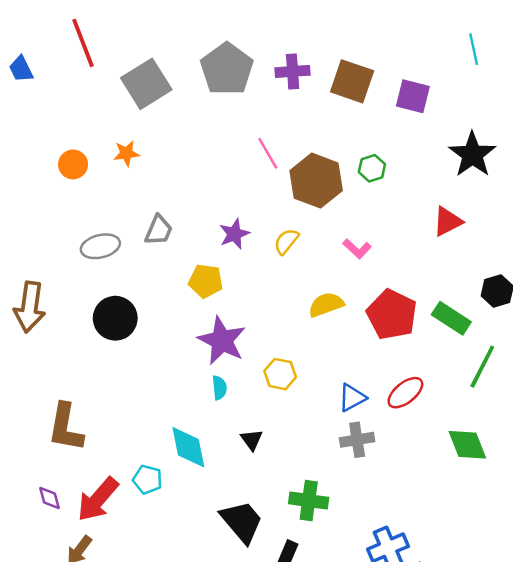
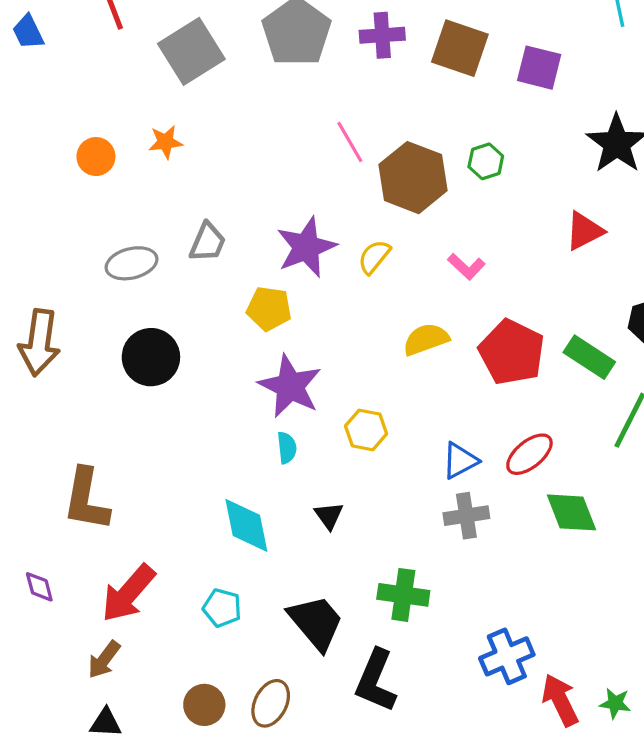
purple star: (234, 234) -> (306, 247), size x1.5
green diamond: (467, 445) -> (572, 512), moved
cyan pentagon: (147, 479) -> (222, 608), moved
purple diamond: (50, 498) -> (39, 587), moved

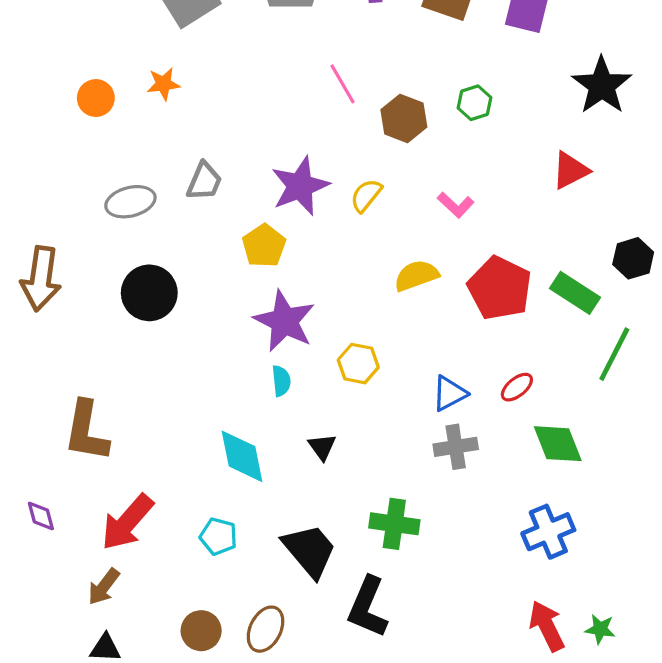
brown hexagon: (413, 178) -> (404, 118), size x0.7
yellow pentagon: (269, 309) -> (264, 246), turned 30
red ellipse: (529, 454) -> (517, 387), size x0.7
blue cross: (507, 656) -> (548, 532), moved

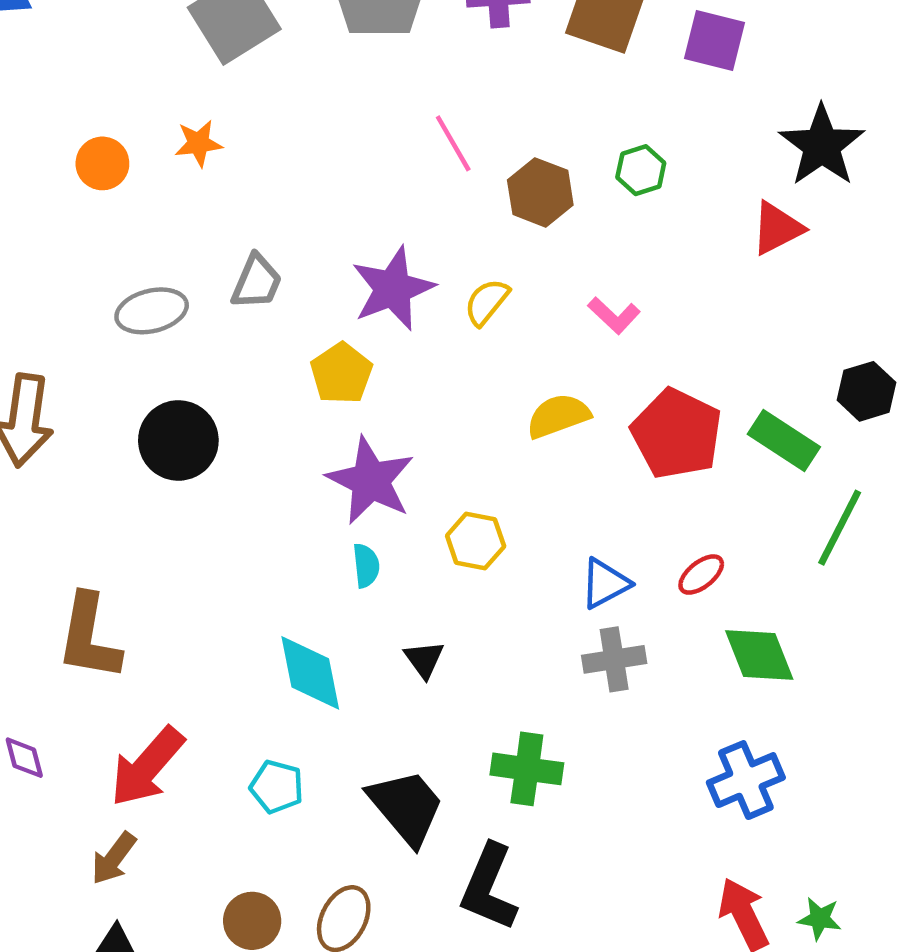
red triangle: (570, 170) -> (777, 228), moved

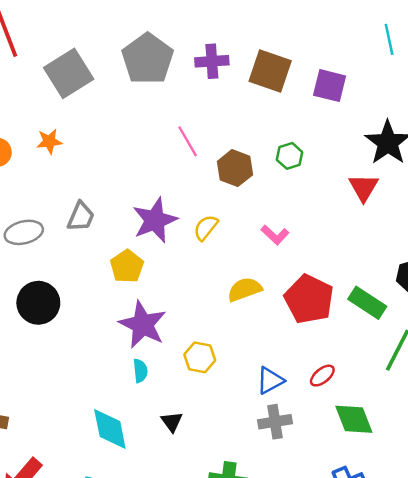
red triangle: (777, 228) -> (364, 187), turned -32

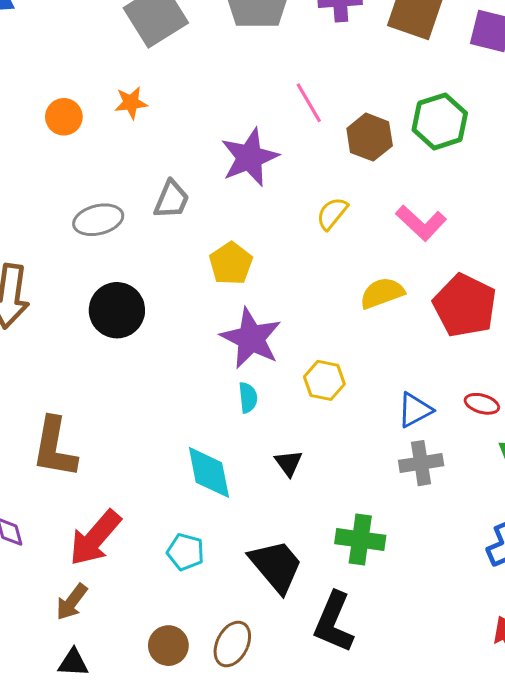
green hexagon: (290, 156) -> (440, 121), size x1.6
purple star: (155, 220) -> (249, 157), moved
pink L-shape: (275, 235) -> (421, 223), size x1.4
red ellipse: (322, 376) -> (482, 404), turned 55

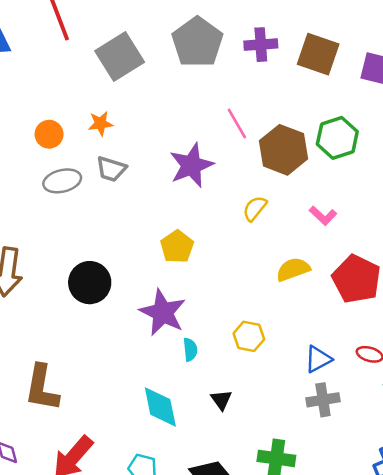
brown hexagon: (370, 137) -> (283, 150), size x1.4
gray trapezoid: (171, 199) -> (111, 169), moved, turned 84
gray ellipse: (98, 220) -> (62, 181), moved
pink L-shape: (421, 223) -> (323, 216), size x0.7
purple star: (251, 338) -> (163, 312), moved

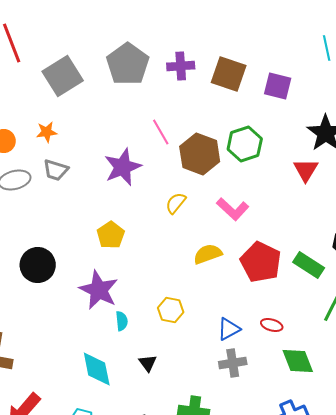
pink L-shape: (323, 216) -> (233, 209), size x1.4

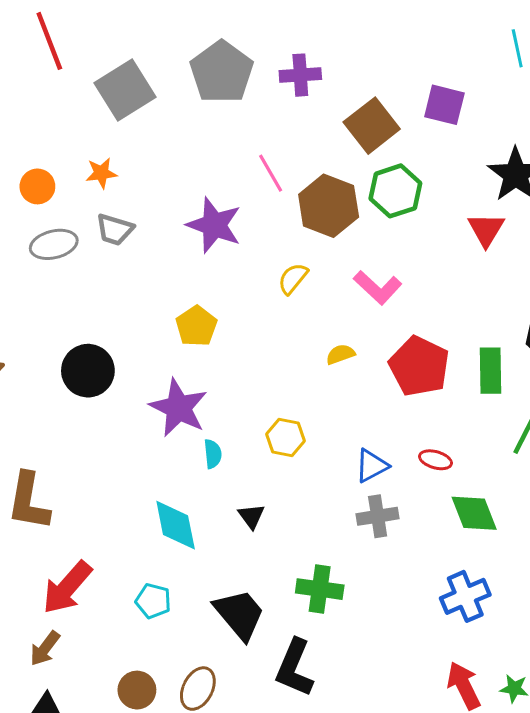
brown square: (229, 74) -> (372, 126), moved, turned 33
purple star: (123, 167) -> (214, 225), turned -30
yellow semicircle: (208, 254) -> (340, 354), size x0.7
green rectangle: (309, 265) -> (490, 371), turned 56

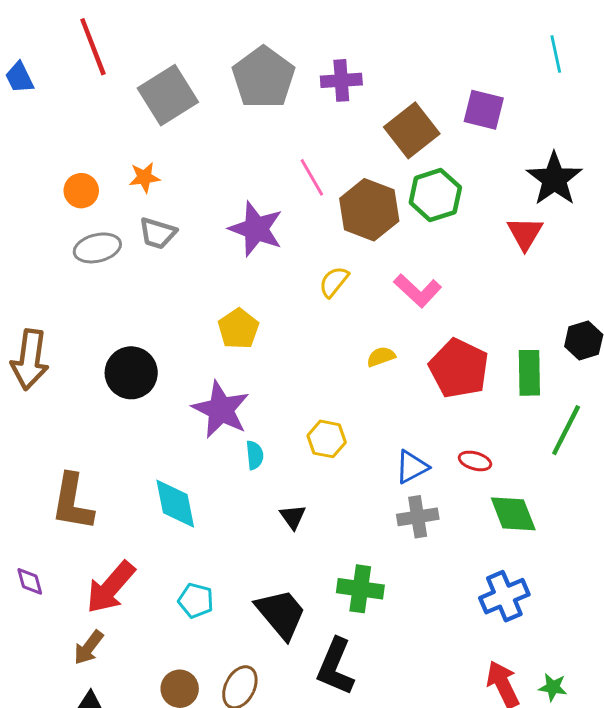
cyan diamond: (176, 525) -> (175, 504), moved

